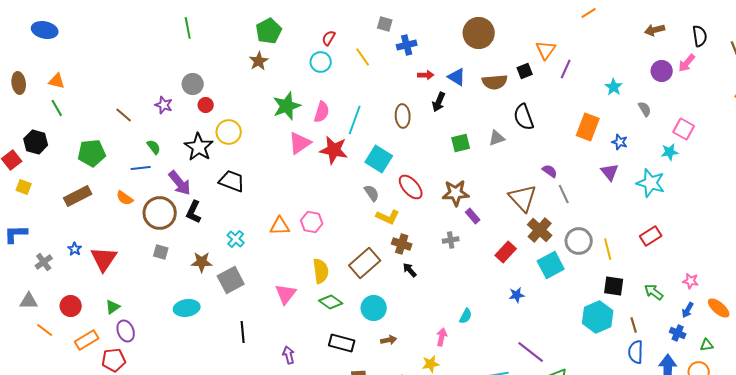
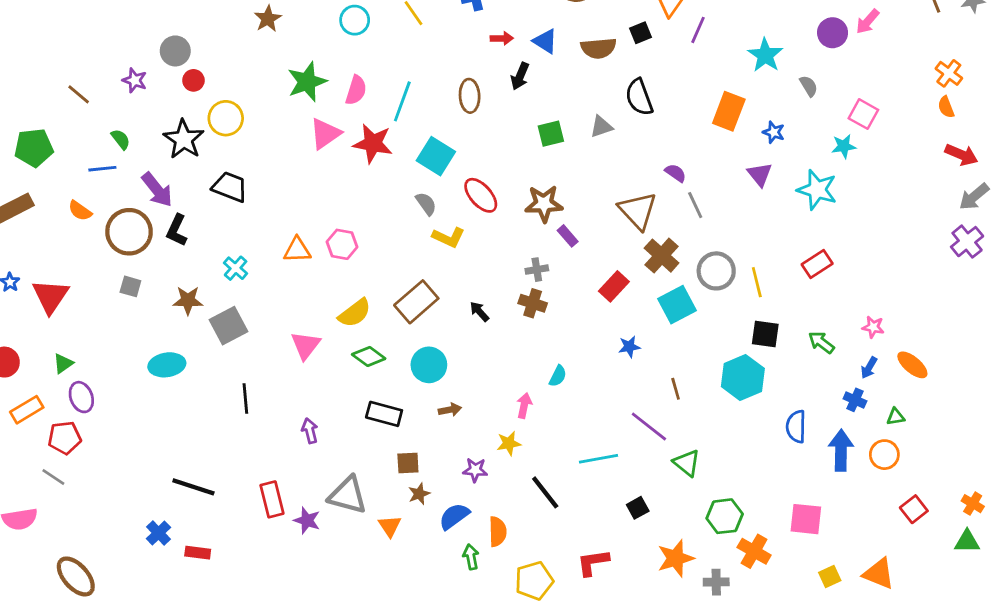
cyan star: (614, 87) -> (765, 55), size x1.4
brown cross: (402, 244) -> (533, 303), moved
yellow semicircle: (321, 271) -> (355, 313), turned 60
brown line: (634, 325) -> (676, 389), moved

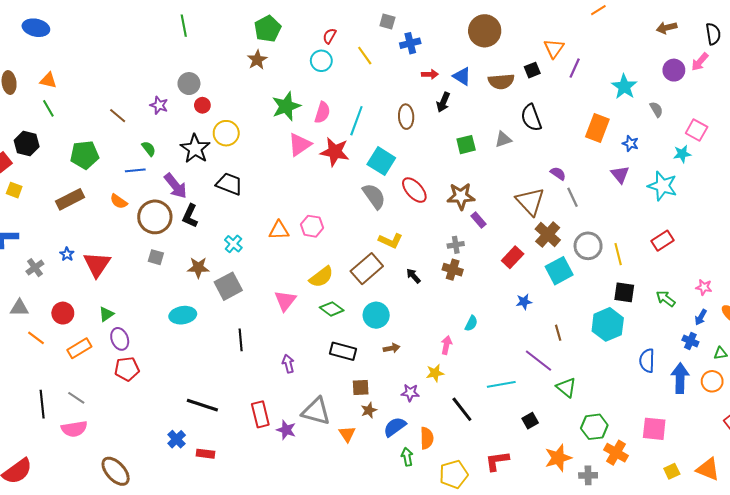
gray semicircle: (426, 204) -> (374, 196), size x1.5
yellow L-shape: (449, 237) -> (391, 241), moved
red pentagon: (65, 438) -> (127, 369), moved
gray line: (53, 477) -> (76, 398), moved

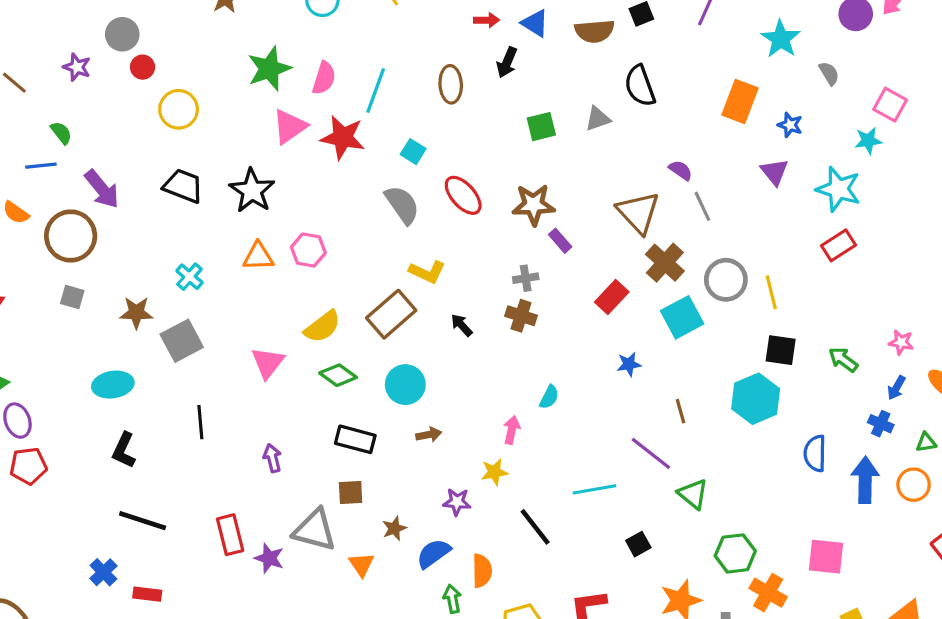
black star: (195, 149) -> (252, 191), moved
cyan square: (381, 161) -> (413, 152), size x0.6
black L-shape: (190, 216) -> (124, 450), moved
red rectangle: (662, 241) -> (839, 245), moved
brown square: (361, 388) -> (351, 492), moved

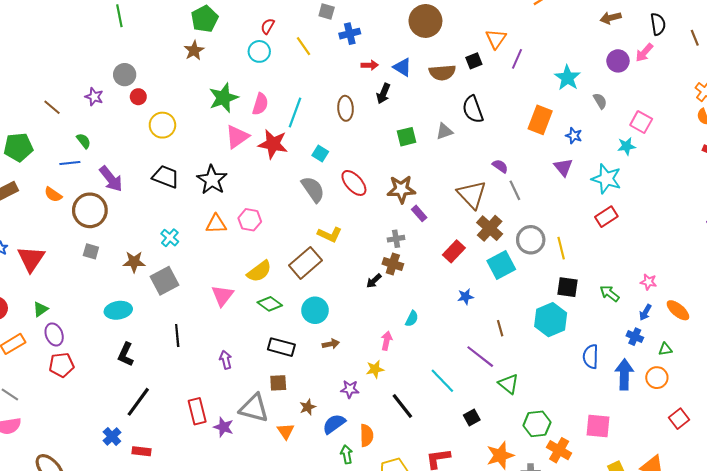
black arrow: (462, 325) -> (374, 281), moved, turned -91
cyan line: (595, 489) -> (442, 381), turned 56
black line: (143, 521) -> (138, 402), turned -72

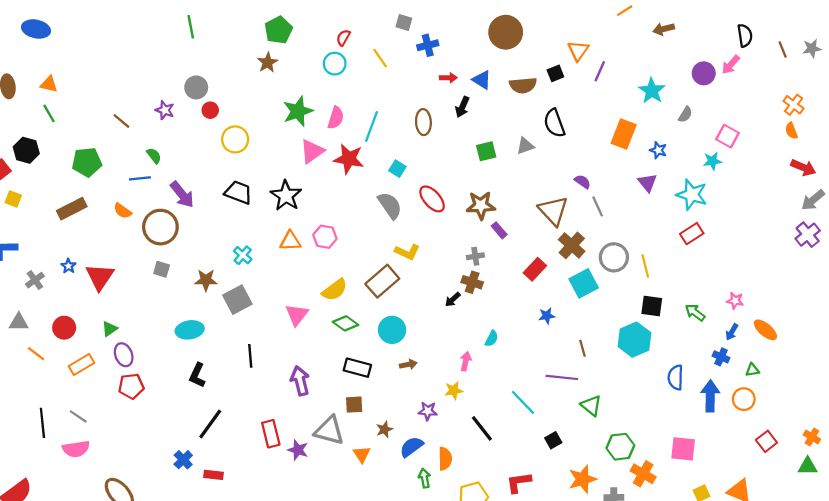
brown arrow: (611, 18) -> (664, 29), moved
gray semicircle: (600, 101) -> (685, 114), turned 63
purple line: (480, 357) -> (562, 377), turned -32
purple arrow: (226, 360) -> (300, 381), size x1.5

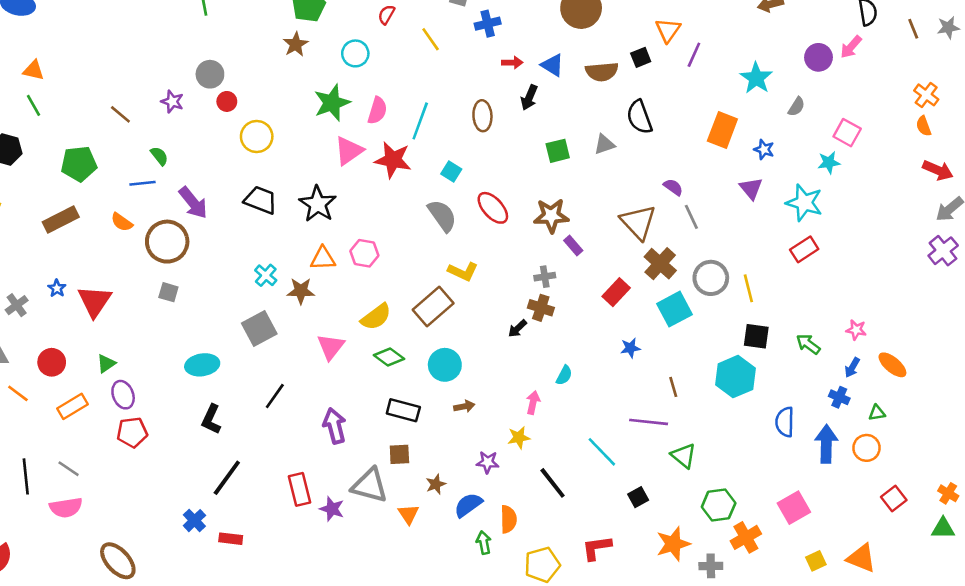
cyan circle: (335, 64) -> (355, 53), moved
brown star: (206, 280) -> (301, 291), moved
black line: (250, 356) -> (275, 396), turned 40
pink square: (683, 449) -> (794, 508), turned -36
orange cross: (643, 474) -> (746, 537), turned 30

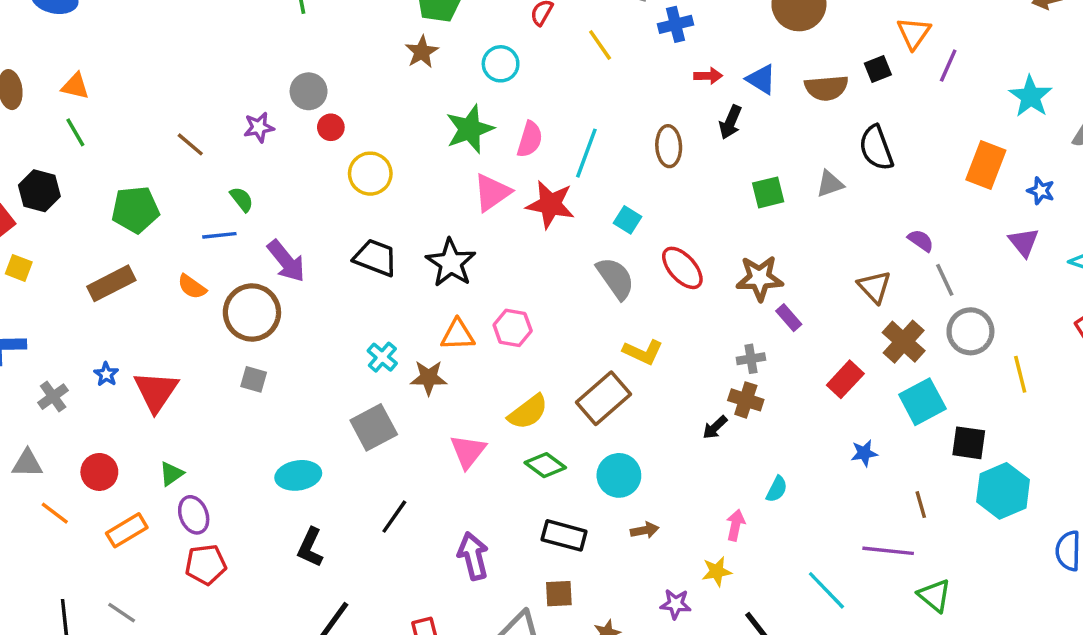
purple star: (172, 101) -> (259, 127), turned -30
brown triangle: (638, 222) -> (874, 287), size x0.7
gray circle: (711, 278) -> (970, 331), moved
black square: (756, 336) -> (969, 443), moved

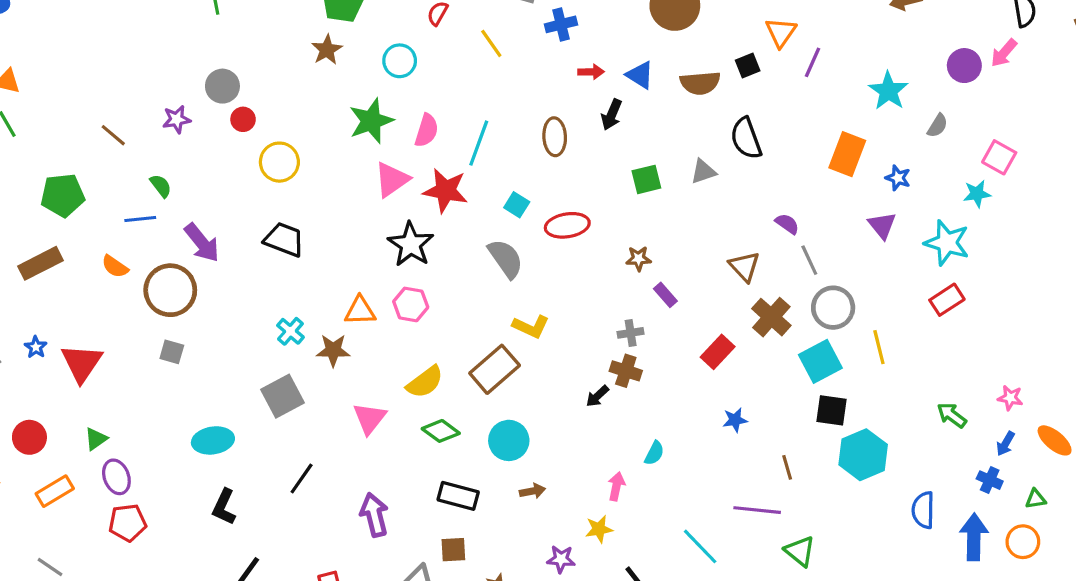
black star: (451, 263) -> (411, 244), moved
red ellipse: (682, 268) -> (567, 225), moved, turned -57
brown star: (760, 278) -> (638, 259), size x0.6
cyan square: (922, 402) -> (820, 361), moved

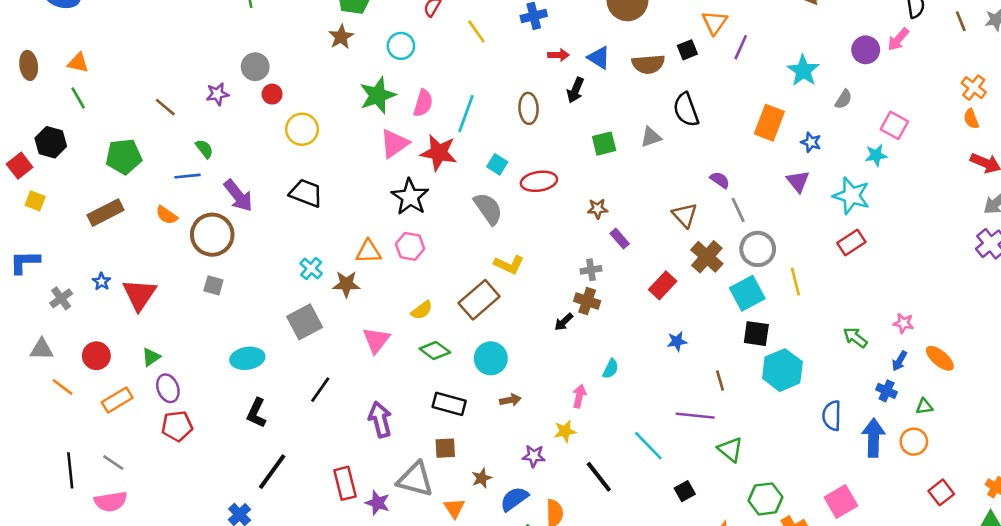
yellow semicircle: (425, 382) -> (422, 310), size x0.7

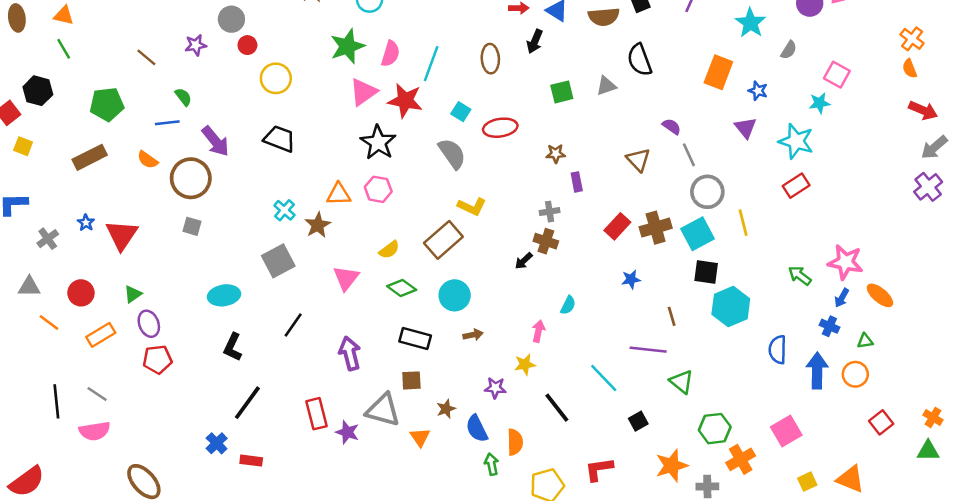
purple rectangle: (620, 239) -> (577, 182), turned 30
brown cross: (707, 257) -> (656, 228), moved, turned 32
brown star: (346, 284) -> (318, 225), turned -30
pink star: (903, 323) -> (845, 262), size x1.8
blue semicircle: (514, 499) -> (477, 429), turned -80

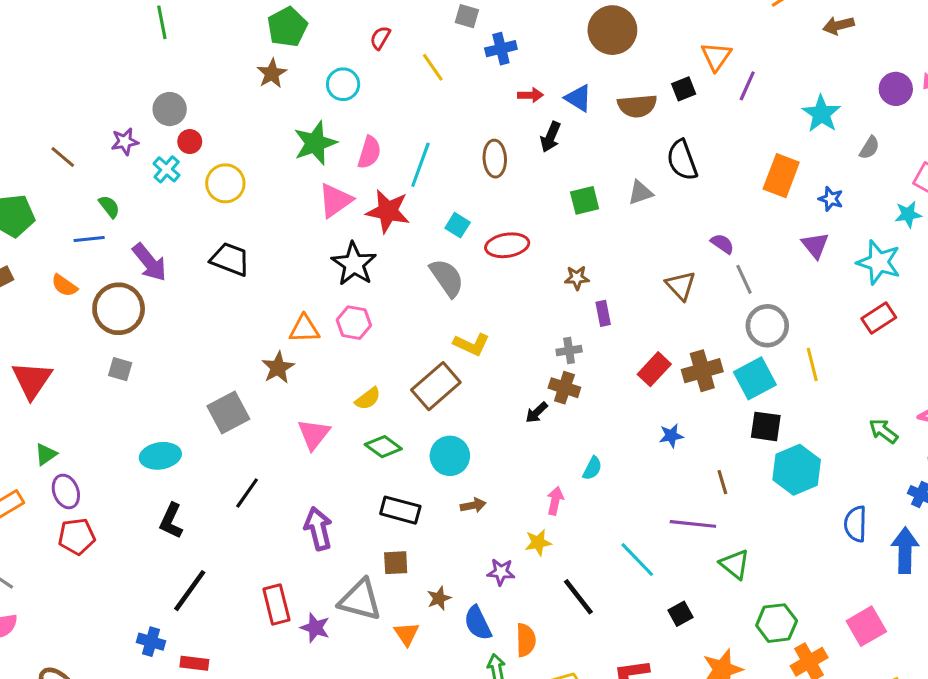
cyan cross: (284, 210) -> (167, 169), moved
blue cross: (217, 443) -> (151, 642), turned -30

